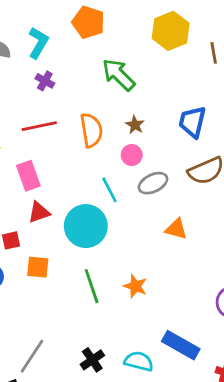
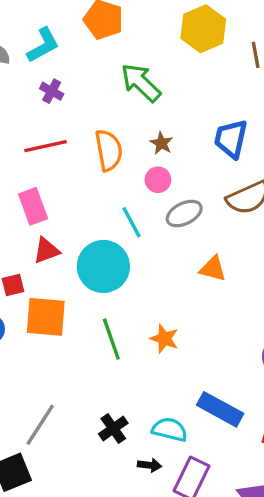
cyan L-shape: (38, 43) -> (43, 45), turned 32
orange square: (38, 267) -> (46, 317), size x1.5

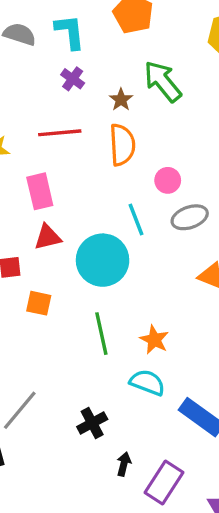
cyan L-shape: (43, 45) -> (70, 32), turned -75
brown star: (161, 143) -> (121, 100), moved
orange square: (46, 317) -> (39, 303), size x0.6
cyan semicircle: (170, 430) -> (147, 383), moved
black arrow: (150, 465) -> (124, 464), turned -90

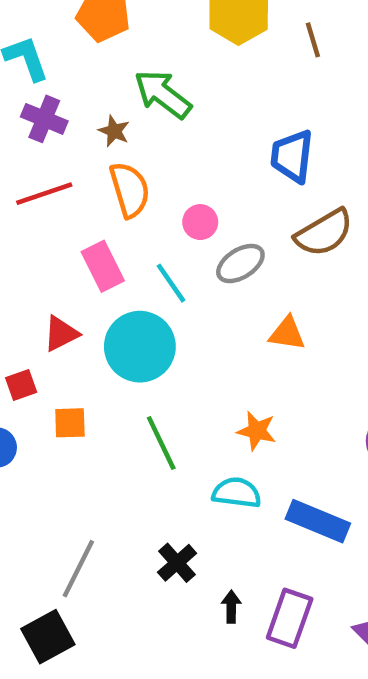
purple cross: (73, 79) -> (44, 119), size x1.4
pink rectangle: (40, 191) -> (103, 266), moved
orange star: (154, 340) -> (257, 431), moved

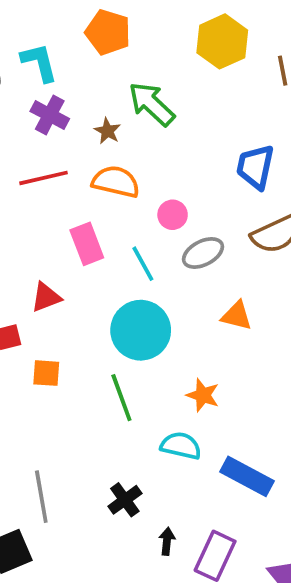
orange semicircle: (130, 190) -> (116, 182), turned -66
cyan circle: (140, 347) -> (141, 330), moved
gray line: (78, 569) -> (41, 497), turned -42

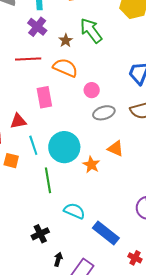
cyan line: (143, 264) -> (33, 145), moved
orange star: (203, 395) -> (91, 165), moved

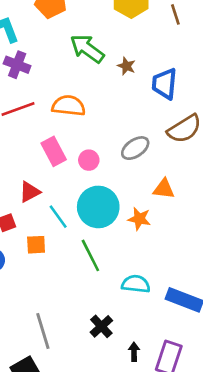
brown star: (66, 40) -> (126, 66), moved
pink circle: (92, 90) -> (89, 160), moved

